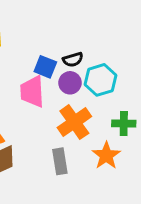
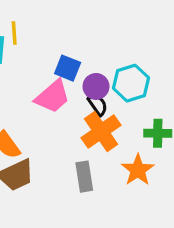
black semicircle: (73, 60) -> (98, 105), moved, turned -108
pink trapezoid: (32, 92) -> (53, 96), turned -128

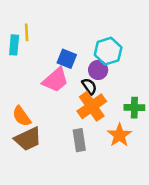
cyan hexagon: (131, 83) -> (108, 51), moved
purple circle: (96, 86) -> (98, 70), moved

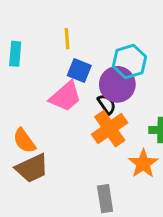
yellow line: (27, 32) -> (67, 39), moved
purple circle: (98, 70) -> (117, 84), size x1.5
gray rectangle: (79, 140) -> (105, 199), moved

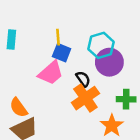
yellow line: (67, 39) -> (58, 37), moved
purple circle: (117, 84) -> (109, 62), moved

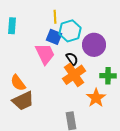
yellow line: (58, 37) -> (55, 17), moved
cyan hexagon: (101, 45) -> (70, 31), moved
pink trapezoid: (51, 73) -> (45, 54), turned -75

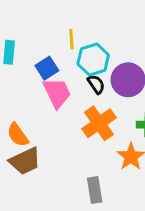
blue square: (54, 37) -> (47, 68), moved, turned 35
black semicircle: (72, 59) -> (96, 84), moved

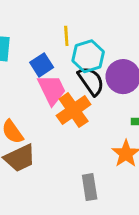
black semicircle: (96, 84) -> (91, 81), size x1.5
orange cross: (99, 123) -> (74, 110), moved

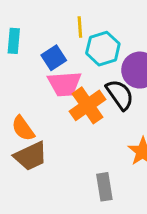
black semicircle: (91, 81) -> (120, 95), moved
pink trapezoid: (52, 90) -> (64, 84), turned 112

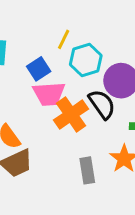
yellow line: (80, 27) -> (64, 39), turned 30
gray rectangle: (104, 187) -> (87, 170), moved

